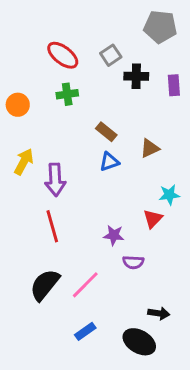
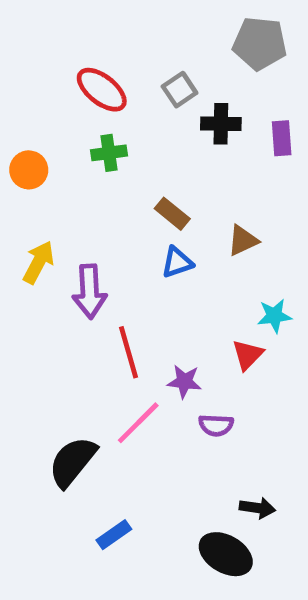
red line: (52, 226) -> (128, 352), moved
pink line: (85, 285) -> (138, 423), moved
blue rectangle: (85, 331) -> (114, 535), moved

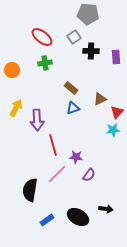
gray pentagon: (260, 43) -> (88, 14), moved
red triangle: (248, 355) -> (117, 112), moved
purple semicircle: (216, 425) -> (89, 175), turned -56
black semicircle: (73, 462) -> (30, 190), turned -30
black ellipse: (226, 554) -> (78, 217), moved

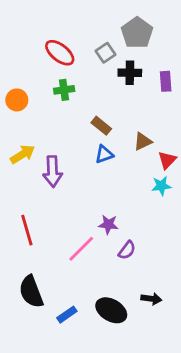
gray pentagon: (88, 14) -> (137, 33), moved, turned 30
yellow arrow: (16, 108) -> (23, 154), turned 30
red line: (53, 145) -> (27, 230), moved
black semicircle: (30, 190) -> (31, 292), moved, turned -30

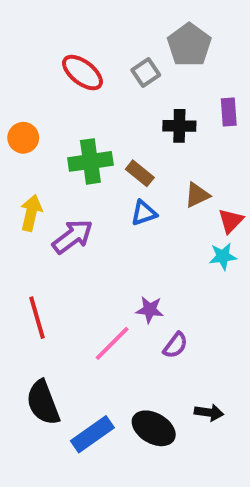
black cross: (130, 73) -> (179, 126), moved
green cross: (64, 90) -> (90, 161), moved, size x1.5
yellow arrow: (23, 154) -> (31, 213), turned -45
purple arrow: (53, 171) -> (73, 237), turned -124
blue rectangle: (67, 315) -> (92, 434), size x1.5

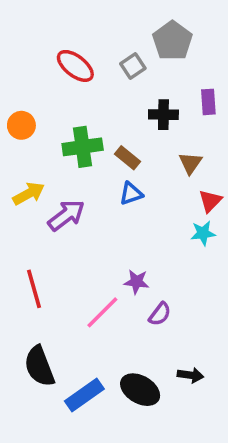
brown triangle: (197, 195) -> (190, 163), moved, turned -30
yellow arrow: (31, 213) -> (29, 194), turned 48

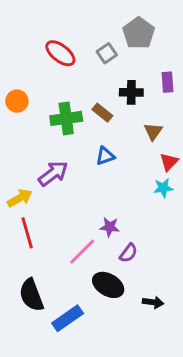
brown rectangle: (127, 158) -> (102, 113), moved
yellow arrow: (29, 194) -> (20, 198), moved
black ellipse: (140, 390) -> (108, 285), moved

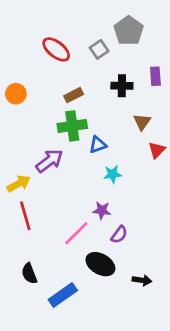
brown rectangle: (102, 113) -> (74, 95), moved, turned -66
green cross: (66, 118) -> (72, 126), moved
cyan star: (163, 188) -> (113, 174), moved
black semicircle: (31, 295) -> (29, 274), size x0.7

